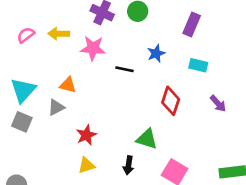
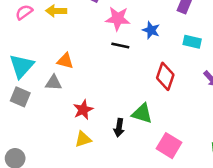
pink star: (93, 48) -> (118, 19), moved
blue star: (156, 53) -> (151, 30), turned -30
gray triangle: (56, 107) -> (54, 83), turned 30
black arrow: (128, 165) -> (119, 128), moved

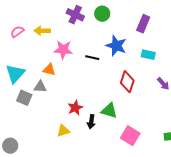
pink star: (118, 19) -> (63, 50), moved
blue star: (151, 30) -> (116, 46), size x1.5
gray square: (20, 97) -> (24, 98), moved
red star: (83, 110) -> (75, 108), moved

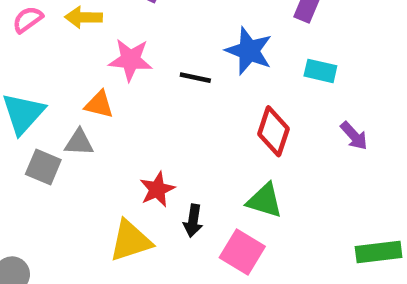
green triangle: (109, 111) -> (265, 201), moved
yellow triangle: (63, 131) -> (130, 241), size x1.5
pink square: (130, 136) -> (242, 252), moved

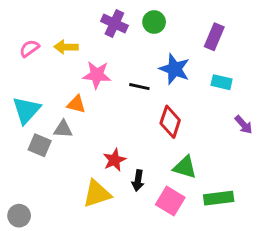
red diamond: (274, 131) -> (170, 122), moved
green rectangle: (379, 252) -> (219, 198), moved

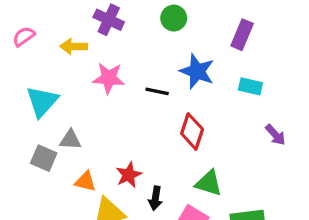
purple cross: (114, 23) -> (109, 20), moved
pink semicircle: (29, 48) -> (24, 36), moved
orange triangle: (76, 104) -> (85, 181), moved
cyan triangle: (26, 110) -> (42, 101), moved

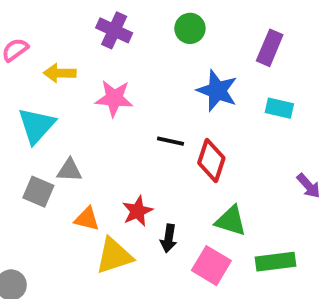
yellow arrow: (74, 46) -> (60, 73), moved
black line: (157, 91) -> (171, 141), moved
purple arrow: (275, 135) -> (309, 186), moved

